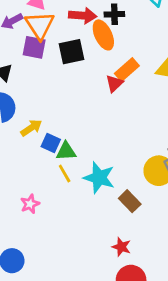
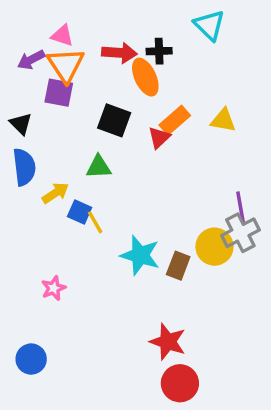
black square: (71, 52) -> (114, 120), moved, turned 32
green triangle: (66, 151) -> (99, 167), moved
yellow line: (65, 173) -> (95, 222), moved
brown rectangle: (130, 201) -> (178, 266), moved, turned 65
red star: (121, 247) -> (168, 342), size x1.5

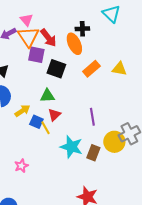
pink triangle: (62, 36) -> (26, 20), turned 32
red arrow: (119, 53) -> (48, 38), moved, turned 48
purple square: (59, 93) -> (36, 55), moved
red triangle: (159, 138) -> (54, 115), moved
purple line: (240, 207) -> (92, 117), moved

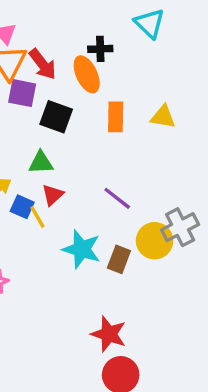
orange rectangle: (91, 69) -> (116, 117), turned -48
purple line: (92, 117) -> (117, 198), turned -42

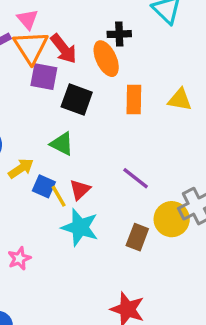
green triangle: (41, 163) -> (62, 144), turned 30
red triangle: (53, 195) -> (80, 190), moved
cyan star: (82, 249) -> (80, 227), moved

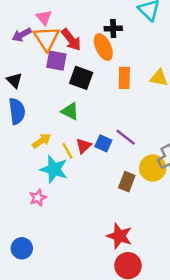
yellow arrow: (21, 168) -> (42, 141), moved
blue square: (44, 186) -> (103, 143), moved
cyan star: (80, 227) -> (54, 169), moved

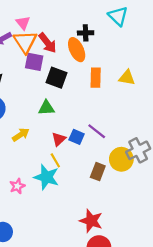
green triangle: (70, 111) -> (46, 108), turned -30
yellow line: (67, 151) -> (55, 160), moved
cyan star: (54, 169) -> (46, 177), moved

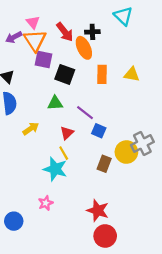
red arrow: (48, 43) -> (65, 32), moved
purple line: (97, 131) -> (85, 113), moved
blue square: (77, 137) -> (99, 131), moved
pink star: (17, 186) -> (46, 203), moved

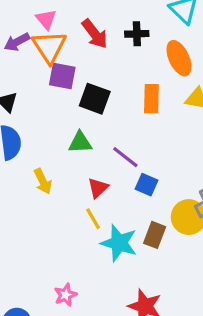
orange ellipse: (84, 48) -> (179, 58), moved
yellow arrow: (31, 129) -> (43, 181), turned 98
cyan star: (55, 169) -> (119, 243), moved

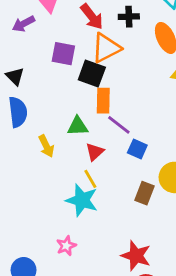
orange triangle: (49, 47) -> (106, 48), moved, turned 36
orange rectangle: (151, 99) -> (103, 101), moved
green triangle: (80, 142) -> (78, 126), moved
cyan star: (119, 243) -> (82, 200), moved

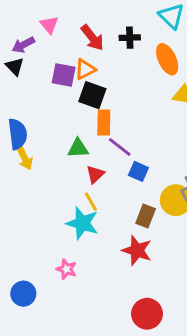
orange triangle: (106, 48) -> (85, 69), moved, size x0.7
black triangle: (15, 76) -> (15, 66), moved
yellow arrow: (46, 146) -> (25, 158), moved
pink star: (66, 246) -> (66, 269), turned -30
red star: (136, 256) -> (137, 250), moved

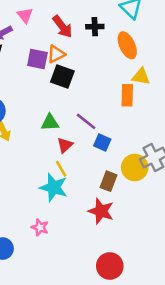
orange rectangle: (104, 122) -> (127, 95), moved

